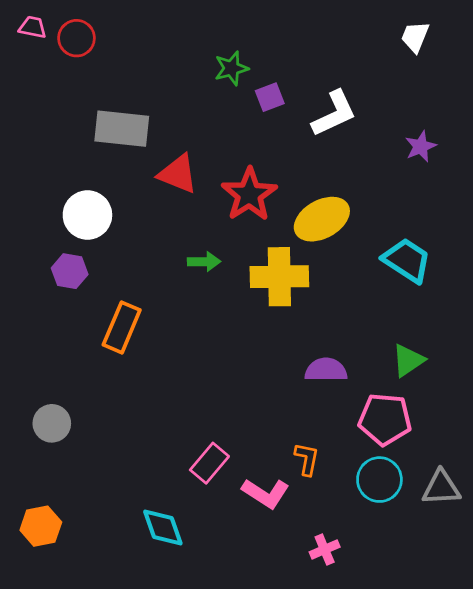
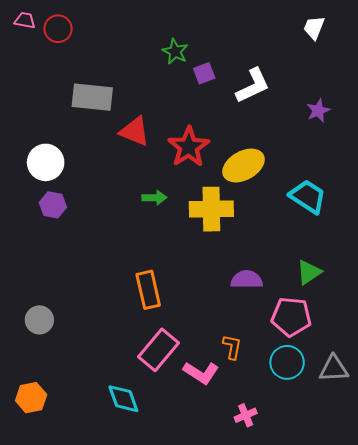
green star: (231, 68) -> (175, 52), turned -30
white circle: (87, 215) -> (46, 162), moved
orange rectangle: (122, 327) -> (148, 290), moved, turned -36
pink rectangle: (209, 463) -> (159, 350), size x1.4

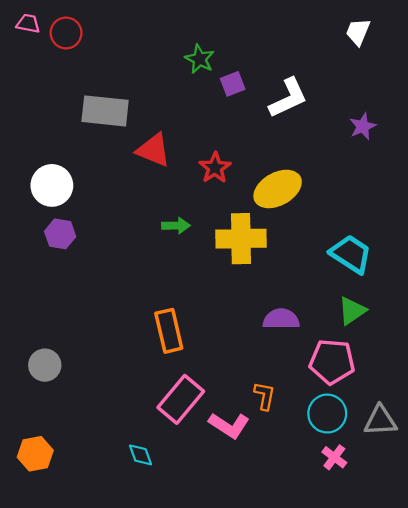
red star: (189, 147) -> (215, 168), size x0.7
cyan trapezoid: (308, 197) -> (351, 254), moved
cyan diamond: (123, 399) -> (140, 455), size x0.7
pink cross: (246, 415) -> (334, 457), moved, turned -30

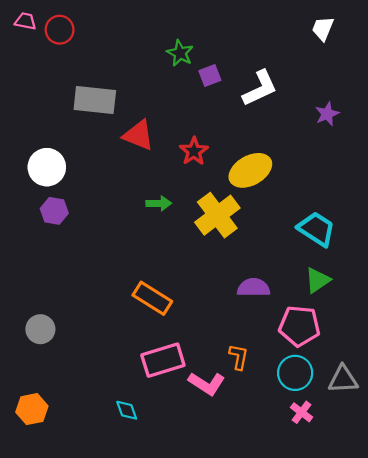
yellow cross: (241, 239) -> (217, 215), turned -36
orange rectangle: (169, 331) -> (152, 298), turned -45
pink rectangle: (181, 399) -> (163, 360), turned 33

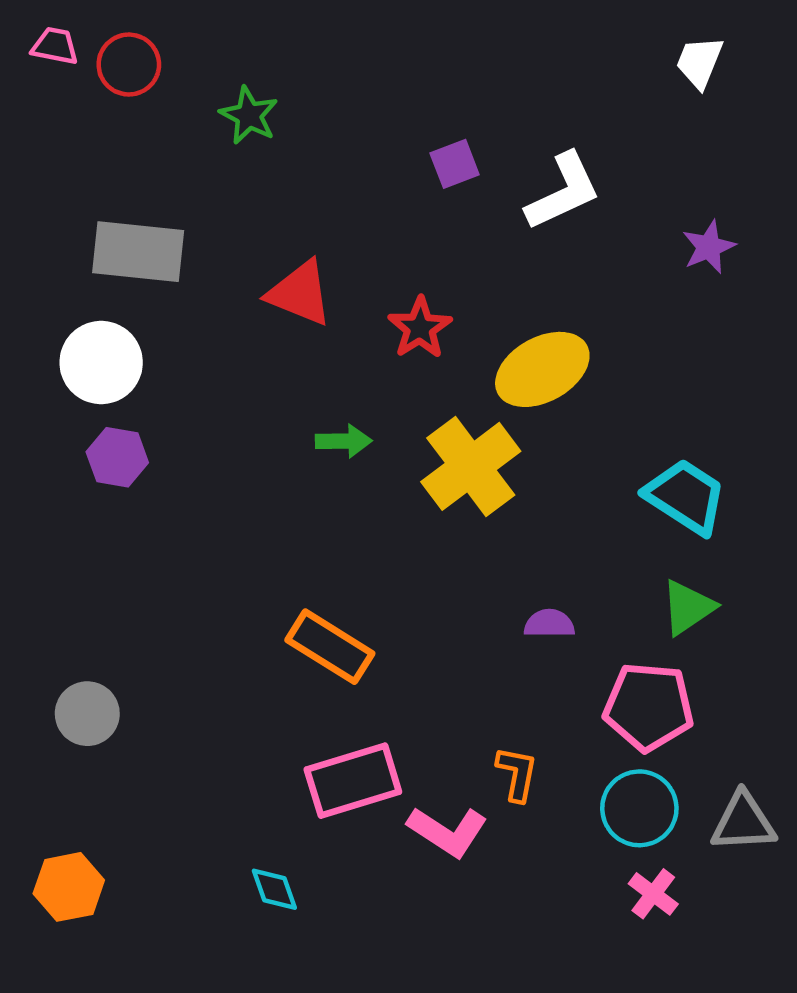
green star: (180, 53) -> (249, 115), moved
gray rectangle: (95, 100) -> (138, 252), moved
purple semicircle: (254, 288) -> (549, 624), size x0.7

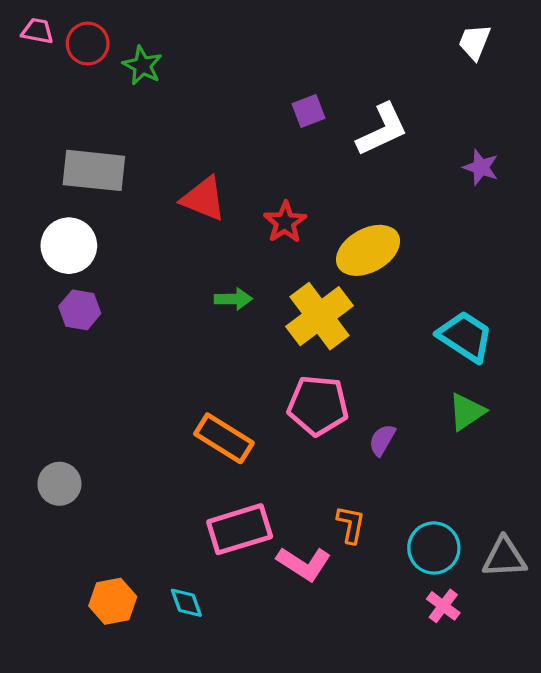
green star: (249, 115) -> (142, 65), moved
purple star: (709, 247) -> (481, 167), turned -30
purple semicircle: (549, 624) -> (382, 440), moved, turned -60
pink pentagon: (649, 707) -> (318, 405), moved
orange hexagon: (69, 887) -> (113, 601), moved

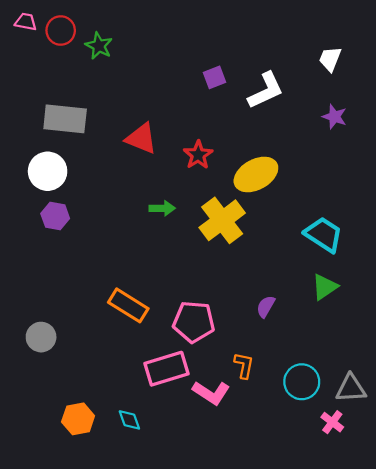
white trapezoid: (475, 42) -> (330, 59), moved
pink pentagon: (318, 405) -> (194, 322), moved
orange rectangle: (224, 438) -> (128, 305), moved
pink cross: (443, 606) -> (332, 422), moved

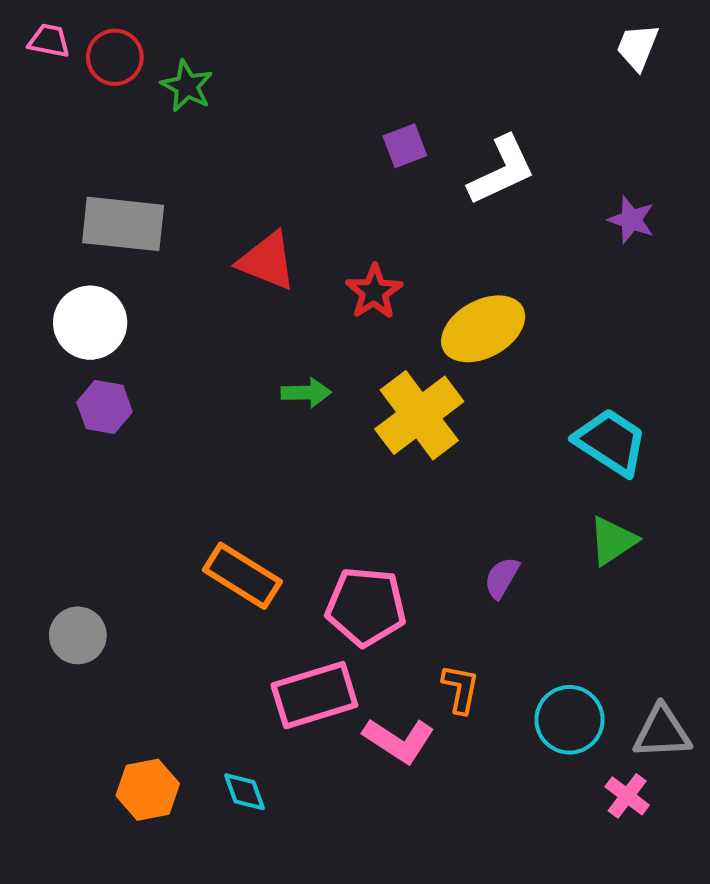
white trapezoid: (330, 59) -> (637, 47), moved

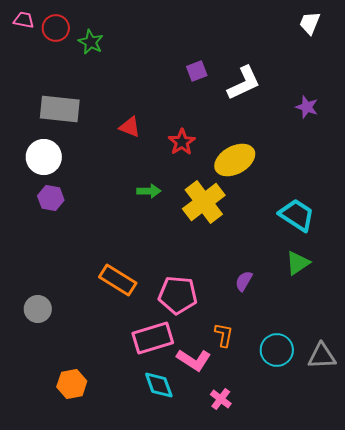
red triangle: (267, 261) -> (130, 127), size x0.7
cyan diamond: (244, 792) -> (159, 385), moved, size x1.4
pink cross: (627, 796) -> (221, 399), moved

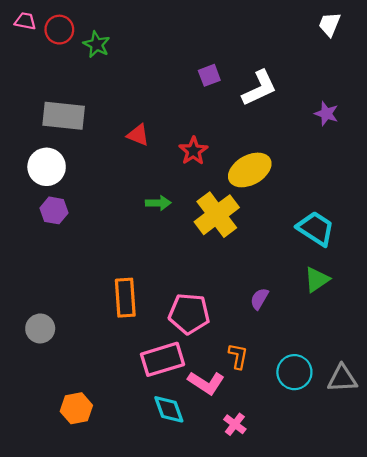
orange rectangle: (118, 280) -> (125, 298), turned 54

